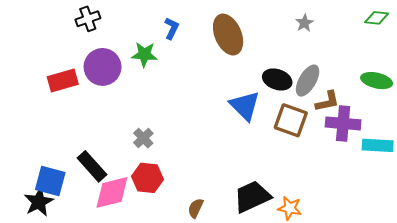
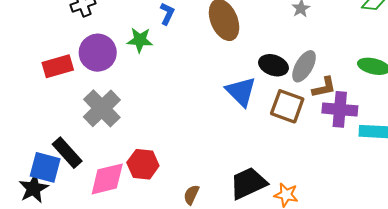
gray cross: (143, 138) -> (102, 108), moved, size x1.8
black rectangle: (92, 166) -> (67, 153), moved

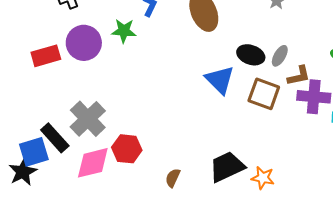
gray ellipse: (304, 66) -> (280, 56), size x0.7
gray cross: (102, 108) -> (88, 119), moved
blue square: (45, 167) -> (34, 152), turned -32

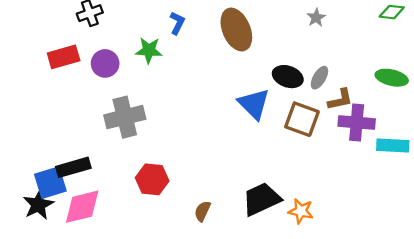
purple circle: (84, 43) -> (105, 63), size x0.7
red rectangle: (46, 56) -> (64, 57), moved
gray cross: (88, 119) -> (125, 117), moved, turned 30
black rectangle: (55, 138) -> (73, 167), turned -64
pink diamond: (93, 163) -> (82, 207), moved

